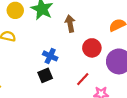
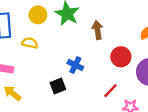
black square: (45, 75) -> (58, 86), moved

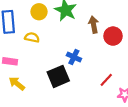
red circle: (121, 57) -> (113, 36), moved
black square: (58, 86) -> (58, 76), size x1.5

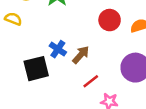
brown arrow: (94, 25) -> (81, 55), moved, turned 42
red circle: (113, 36) -> (110, 20), moved

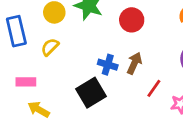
yellow semicircle: (13, 19) -> (50, 47), turned -49
red circle: (110, 20) -> (132, 20), moved

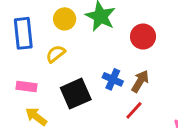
red line: (154, 88) -> (134, 110), moved
black square: (91, 93) -> (76, 94), moved

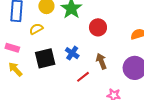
brown arrow: (140, 81) -> (101, 61), moved, turned -63

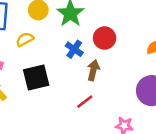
blue cross: (72, 53) -> (74, 49), moved
brown arrow: (101, 61) -> (93, 70), moved, turned 35

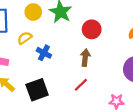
blue cross: (74, 49) -> (44, 53), moved
black square: (36, 77) -> (37, 90), moved

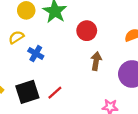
brown arrow: (85, 58) -> (96, 61), moved
red line: (81, 85) -> (55, 93), moved

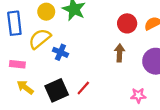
red circle: (87, 31) -> (127, 23), moved
yellow semicircle: (16, 37) -> (40, 39), size x1.5

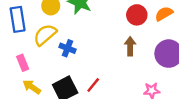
pink rectangle: (17, 64) -> (23, 63), turned 64

